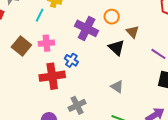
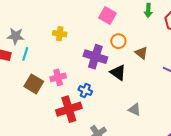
cyan line: (40, 15) -> (25, 54), moved
black triangle: (116, 48) -> (118, 73), moved

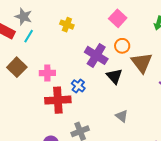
brown triangle: (141, 53) -> (142, 63), size x1.6
pink cross: (58, 77) -> (47, 73), moved
brown square: (34, 84) -> (17, 67), moved

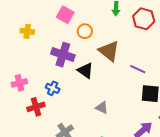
pink square: (118, 18) -> (65, 15), moved
orange circle: (122, 46) -> (85, 31), moved
red cross: (58, 100) -> (36, 107), size x0.7

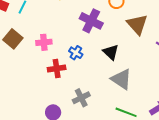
black triangle: (85, 71) -> (111, 52), moved
gray triangle: (102, 108) -> (121, 79), size x1.6

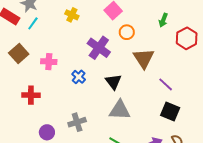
red cross: (57, 68) -> (31, 95), moved
gray triangle: (121, 79) -> (120, 110), turned -40

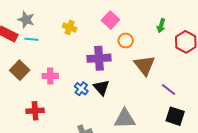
cyan line: (33, 23) -> (31, 39), turned 64
purple cross: (99, 48) -> (99, 58), turned -35
black triangle: (113, 82) -> (101, 88), moved

